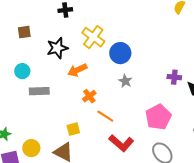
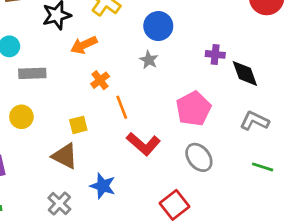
blue circle: (120, 53) -> (158, 26), moved
orange line: (105, 116) -> (122, 107), turned 36
yellow circle: (31, 148) -> (21, 117), moved

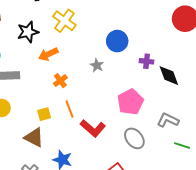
blue circle: (158, 26) -> (117, 41), moved
orange line: (122, 107) -> (69, 109), moved
gray L-shape: (254, 121) -> (168, 120), moved

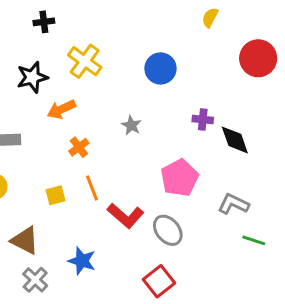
blue circle: (117, 41) -> (160, 68), moved
brown triangle: (34, 137) -> (25, 240), moved
gray ellipse: (134, 138) -> (168, 230), moved

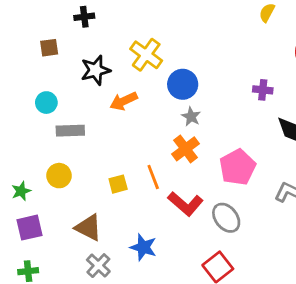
black cross: (44, 22) -> (84, 17), moved
blue circle: (160, 68) -> (183, 84), moved
purple cross: (203, 119) -> (263, 90), moved
orange cross: (79, 147) -> (185, 149), moved, size x1.4

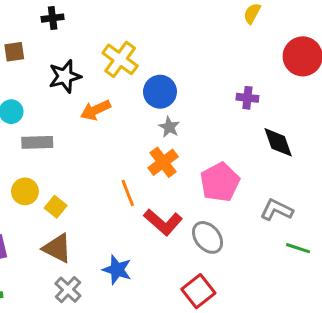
yellow square: (118, 184) -> (56, 207), moved, turned -36

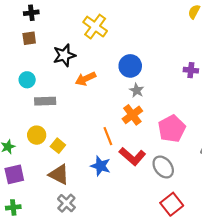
black cross: (53, 18) -> (31, 13), moved
yellow cross: (120, 59) -> (95, 27), moved
blue star: (117, 270) -> (100, 166), moved
red square: (198, 291) -> (172, 204), moved

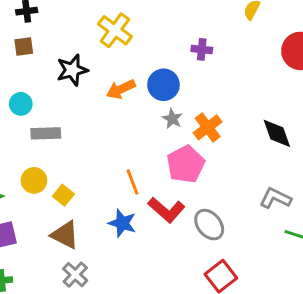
purple cross: (191, 70) -> (202, 49), moved
orange arrow: (86, 79) -> (121, 89), moved
orange cross: (132, 115) -> (208, 127), moved
pink pentagon: (172, 129) -> (186, 164), moved

